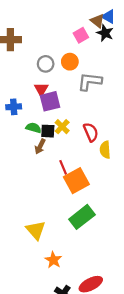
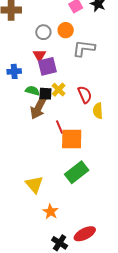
brown arrow: (40, 146) -> (38, 108), size x1.6
orange square: (76, 181) -> (72, 139), turned 30

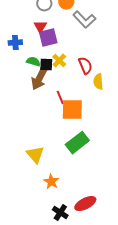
gray L-shape: (84, 48) -> (84, 20), turned -140

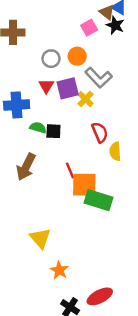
purple square: (48, 38) -> (68, 88), moved
blue cross: (15, 43) -> (17, 105), size x1.5
yellow cross: (59, 61) -> (85, 99), moved
brown arrow: (39, 79) -> (26, 167), moved
green rectangle: (77, 143) -> (99, 200), moved, turned 55

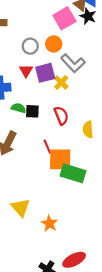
pink square: (89, 28) -> (64, 18), size x1.5
red semicircle: (100, 132) -> (61, 116), moved
orange star: (59, 270) -> (49, 223), moved

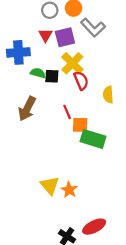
yellow cross: (61, 82) -> (72, 63), moved, size x1.5
orange square: (60, 159) -> (80, 125), size x0.7
yellow triangle: (21, 207) -> (50, 185), moved

